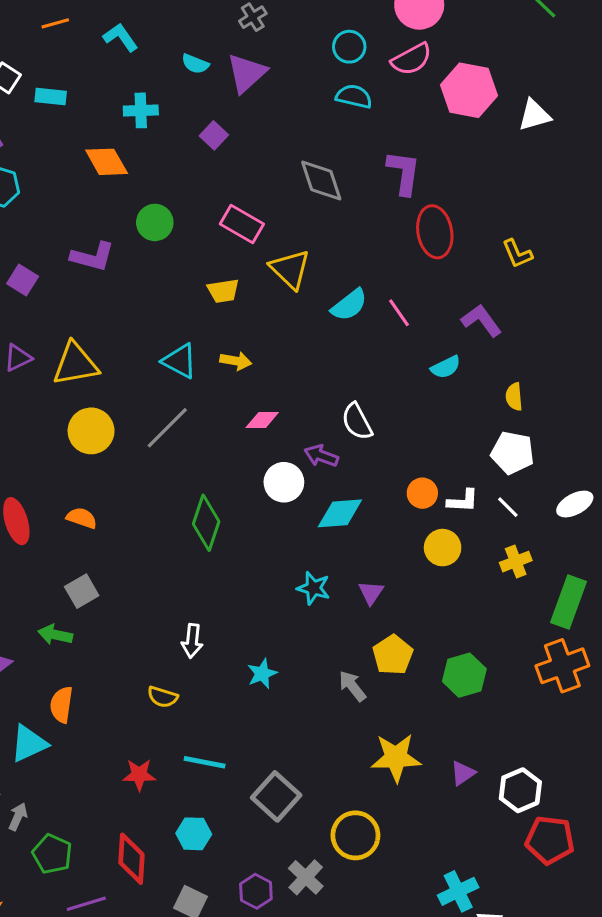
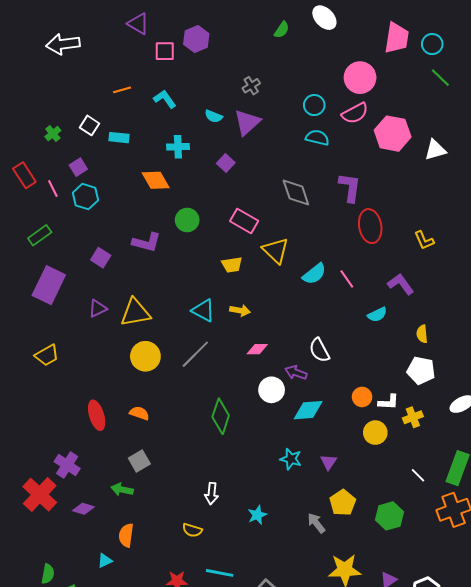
white line: (508, 507) -> (418, 475), moved
yellow cross: (516, 562) -> (413, 417), moved
cyan triangle: (29, 744) -> (105, 561), size x0.6

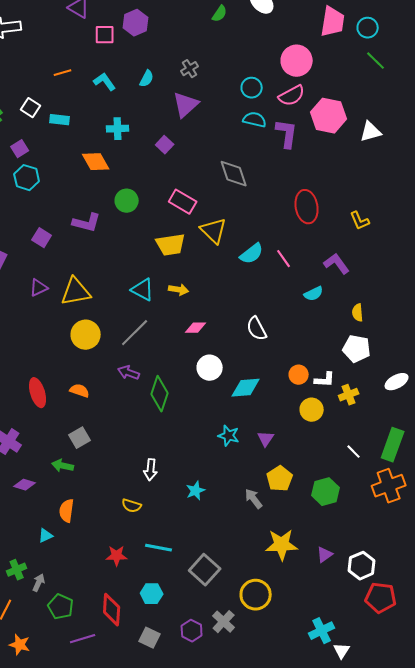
cyan semicircle: (214, 116) -> (147, 79), moved, turned -84
purple L-shape: (350, 187) -> (287, 134), moved
yellow trapezoid: (232, 265) -> (171, 245), size x1.4
purple arrow: (296, 373) -> (129, 373), moved

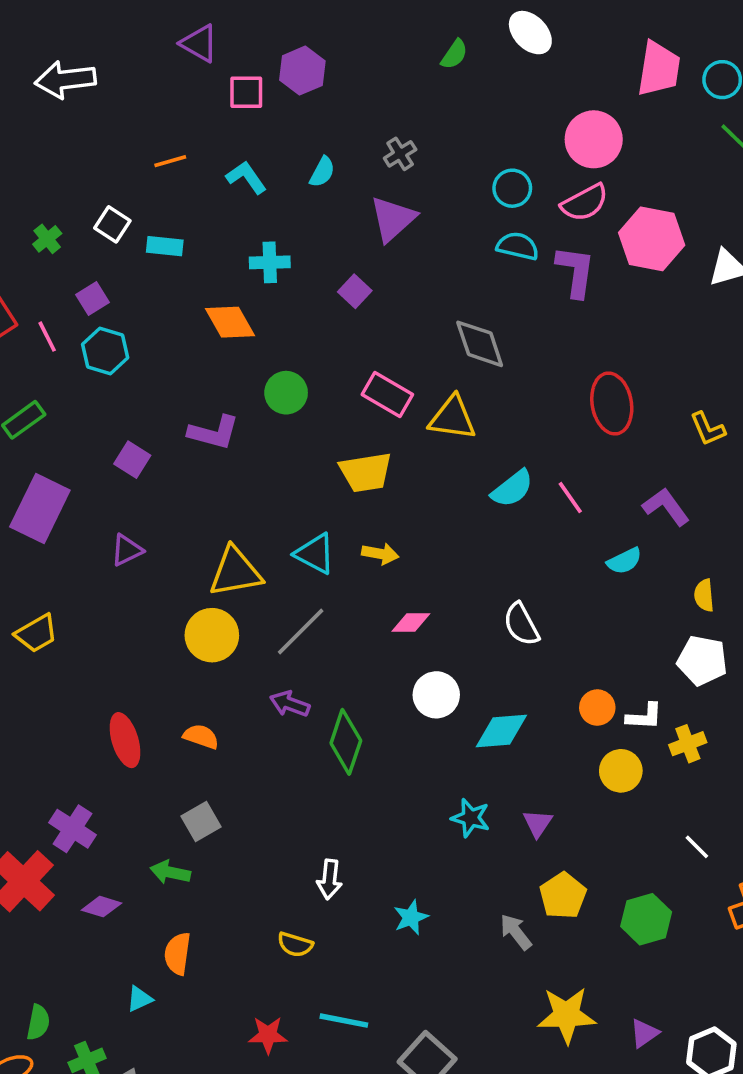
yellow triangle: (214, 231) -> (453, 418), moved, turned -36
yellow triangle: (76, 292) -> (235, 572), moved

